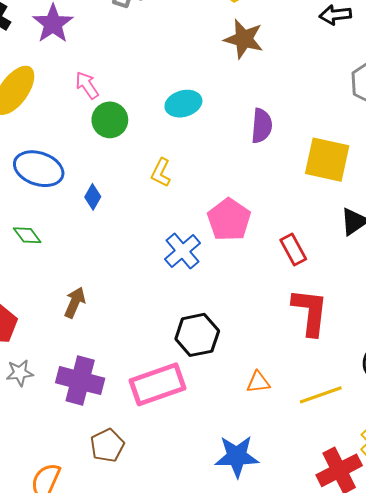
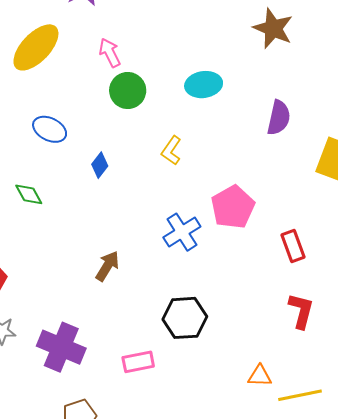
blue ellipse: (39, 169) -> (50, 129), size x0.7
brown arrow: (75, 302) -> (107, 266), moved
red L-shape: (310, 312) -> (301, 311), size x0.7
orange triangle: (258, 382) -> (260, 376), moved
pink rectangle: (158, 384) -> (138, 362), size x0.6

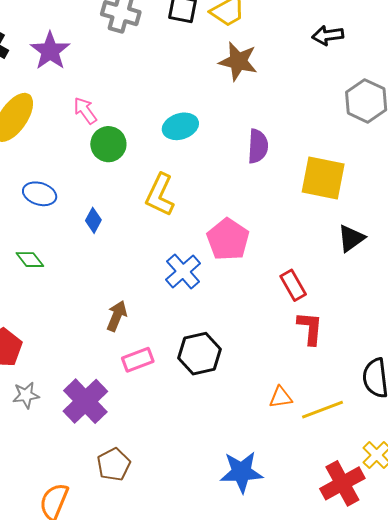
yellow L-shape: (171, 151) -> (160, 195), size x1.5
red rectangle: (293, 246) -> (293, 285), moved
purple cross: (61, 347) -> (85, 401), turned 33
pink rectangle: (138, 362) -> (138, 360), moved

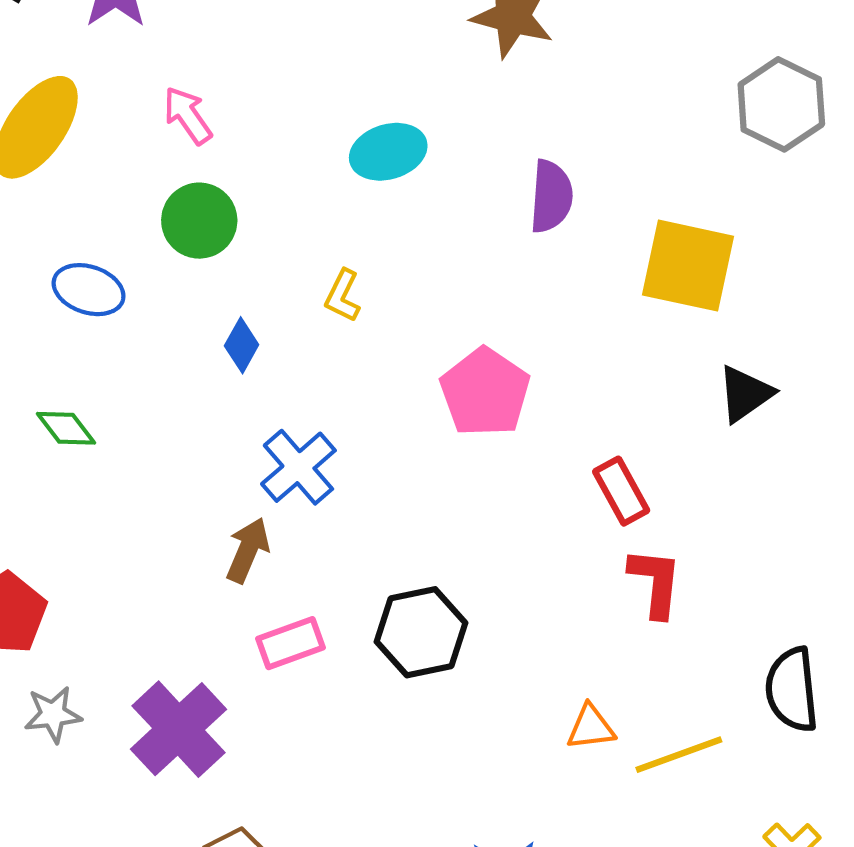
green circle: (108, 144) -> (199, 221), moved
yellow L-shape: (160, 195) -> (343, 296), size x0.6
blue diamond: (93, 220) -> (242, 345), moved
blue cross: (183, 271) -> (298, 467), moved

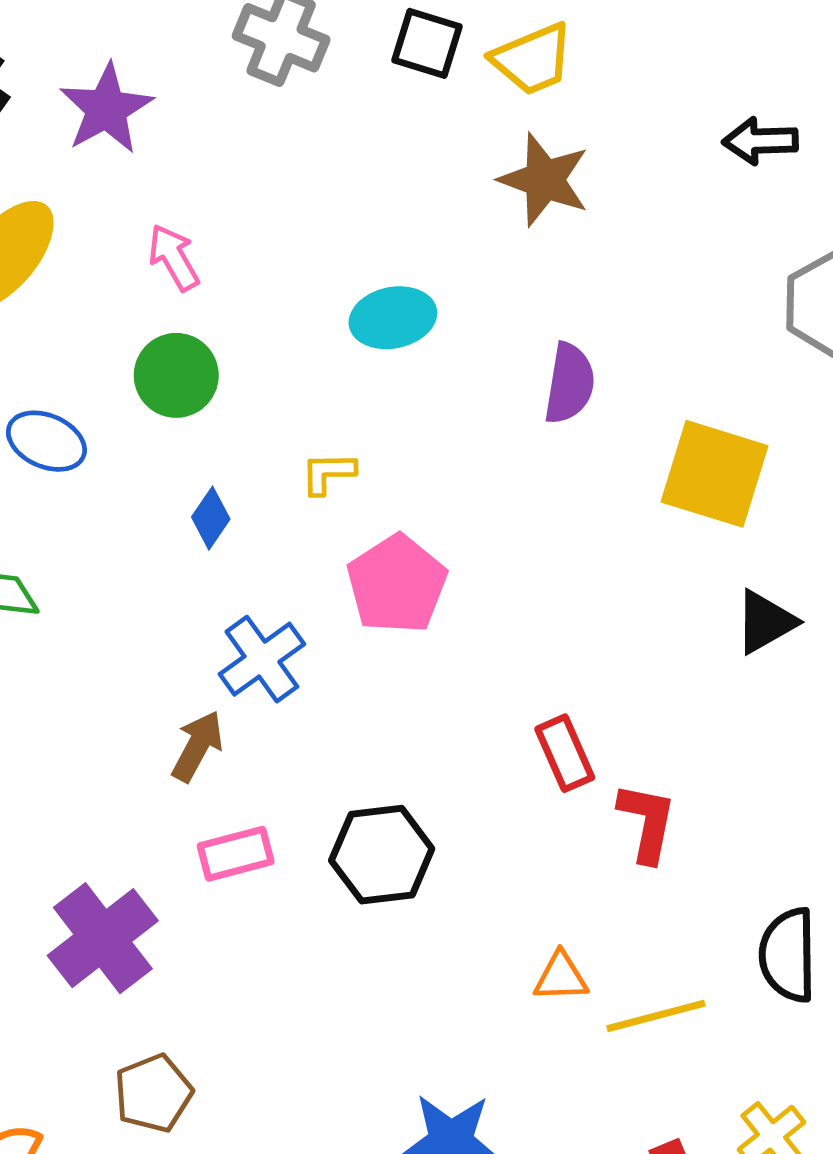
yellow L-shape: (343, 296) -> (328, 473), turned 58
pink pentagon: (485, 392) -> (397, 584), moved
red rectangle: (621, 491) -> (565, 753), moved

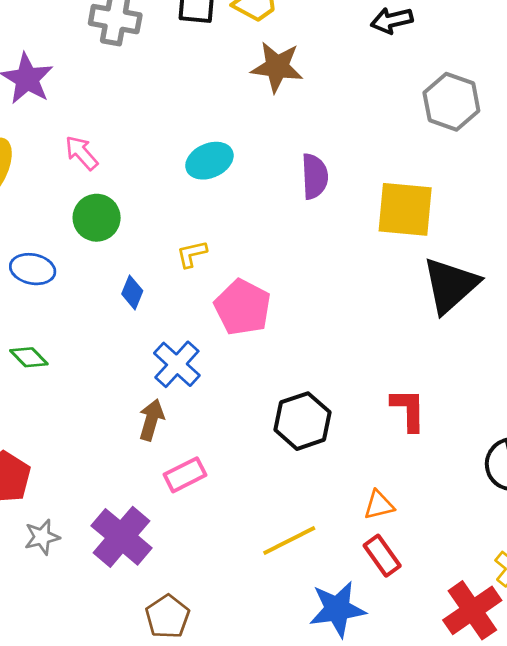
black triangle: (765, 622) -> (450, 285), size x1.6
red rectangle: (565, 753) -> (382, 556), moved
black hexagon: (382, 855) -> (303, 421), moved
yellow line: (656, 1016) -> (289, 541), moved

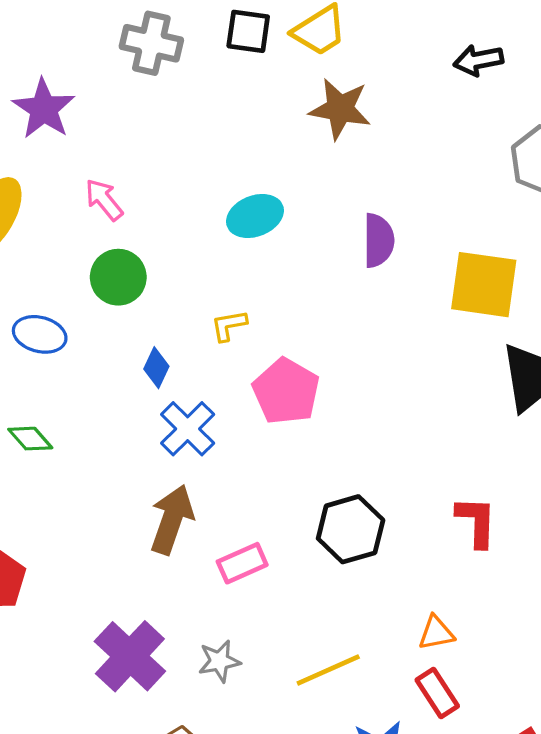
blue cross: (177, 364) -> (188, 429), moved
brown arrow: (151, 420) -> (172, 520), size x1.4
pink rectangle: (185, 475) -> (242, 563), moved
gray star: (42, 537) -> (219, 661), moved

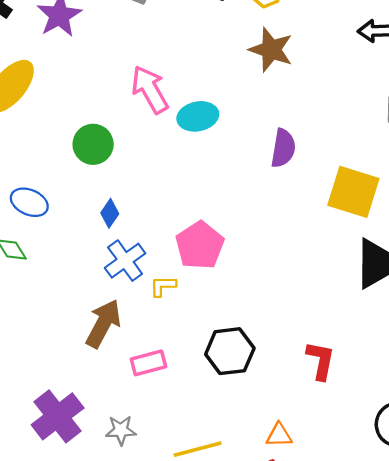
pink arrow: (104, 200) -> (150, 89), moved, size x1.5
yellow L-shape: (229, 325) -> (163, 286), moved
blue ellipse: (40, 334) -> (29, 202), moved

